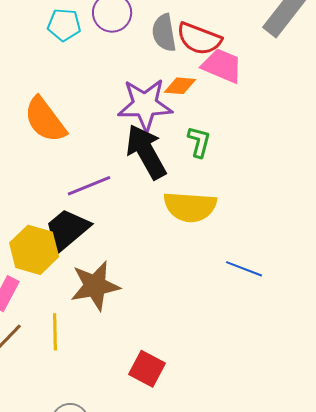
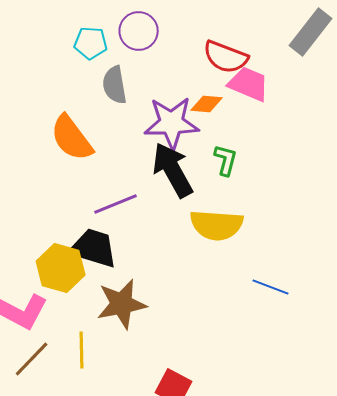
gray semicircle: (164, 33) -> (115, 85), moved
black trapezoid: (67, 230) -> (94, 248), turned 57

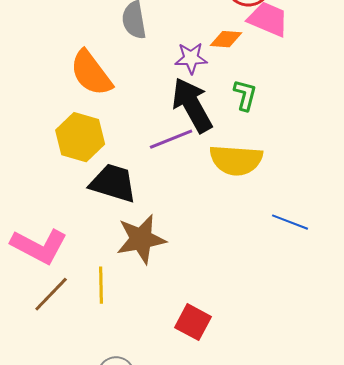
purple star: (172, 123) -> (191, 58), size x0.6
purple line: (116, 204) -> (171, 139), moved
yellow hexagon: (61, 268) -> (80, 137), moved

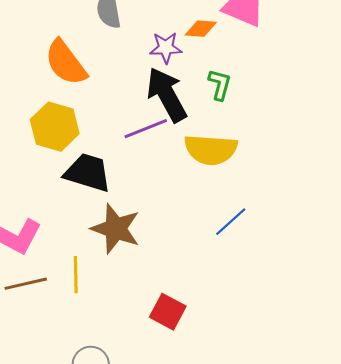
blue line: (290, 222) -> (231, 222), moved, turned -63
brown star: (141, 239) -> (116, 229), turned 30
brown line: (51, 294) -> (26, 284), turned 33

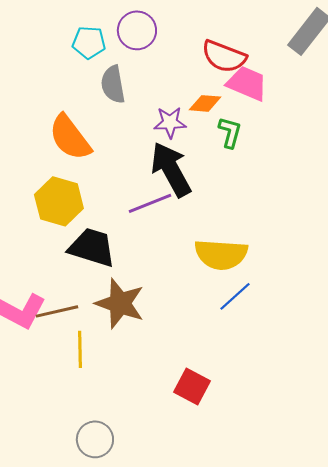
green L-shape: (220, 85) -> (230, 132), moved
yellow semicircle: (211, 150) -> (221, 254), moved
brown line: (26, 284) -> (57, 311), moved
red square: (168, 312) -> (192, 386), moved

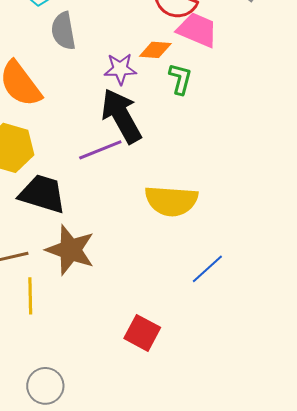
blue line: (235, 296) -> (207, 269), moved

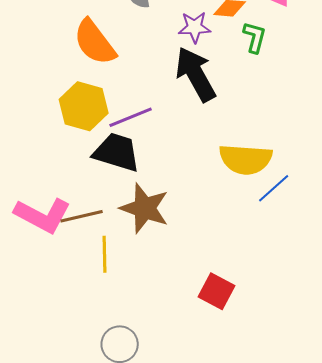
purple line: (100, 150) -> (131, 117), moved
blue line: (207, 269) -> (274, 188), moved

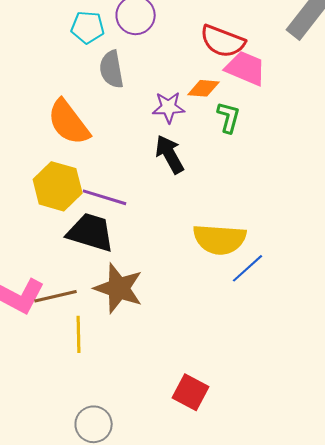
black arrow: (196, 74) -> (170, 154), size x0.7
purple line: (131, 117) -> (105, 197), turned 39
red square: (217, 291) -> (191, 392), moved

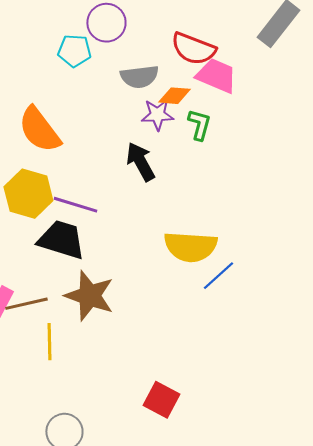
cyan pentagon: (88, 27) -> (74, 51), moved
gray semicircle: (112, 69) -> (139, 77), moved, turned -87
purple star: (169, 107) -> (157, 115), moved

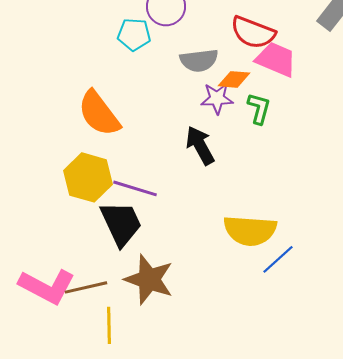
black trapezoid: (61, 240) -> (121, 223), turned 48

